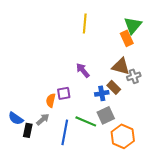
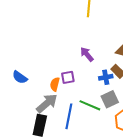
blue semicircle: (16, 118) -> (20, 77), moved
gray arrow: (43, 119) -> (47, 103), size x1.6
black rectangle: (28, 130) -> (40, 125), moved, size x1.5

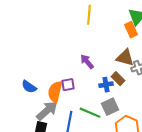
blue semicircle: (20, 77) -> (29, 87), moved
orange semicircle: (55, 84) -> (55, 92), size x1.5

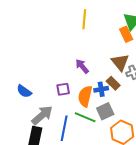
brown triangle: (125, 58) -> (120, 62), turned 36
orange semicircle: (55, 92) -> (85, 96), moved

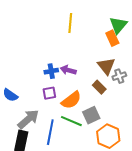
purple arrow: (82, 66) -> (68, 70), turned -35
blue cross: (101, 89) -> (51, 71), moved
orange semicircle: (85, 96) -> (71, 100), turned -140

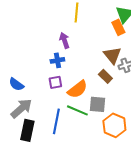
purple arrow: (68, 70) -> (64, 40), moved, turned 56
gray square: (91, 115) -> (97, 104), turned 30
gray arrow: (28, 119) -> (21, 108), moved

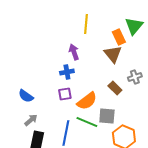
orange rectangle: (118, 27) -> (119, 37), moved
brown triangle: (112, 55) -> (113, 54), moved
gray arrow: (21, 108) -> (31, 120), size x0.6

